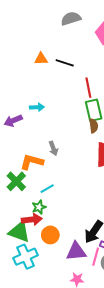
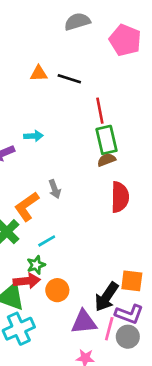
brown semicircle: (94, 126) -> (107, 160), turned -104
orange L-shape: (32, 162) -> (27, 206), turned -50
orange circle: (50, 235) -> (57, 290), moved

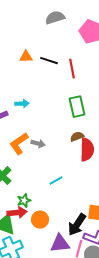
red line: (100, 111) -> (72, 69), moved
brown semicircle: (107, 160) -> (77, 137), moved
gray arrow: (55, 189) -> (38, 144), turned -56
orange L-shape: (27, 206) -> (19, 144), moved
cyan line: (47, 241) -> (56, 181), moved

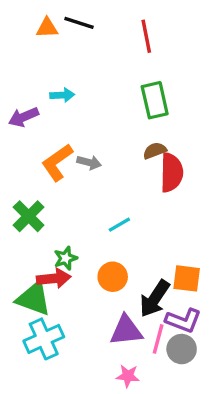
orange triangle: (26, 57) -> (47, 28), moved
black line: (49, 61) -> (79, 23), moved
orange circle: (40, 220) -> (113, 277), moved

